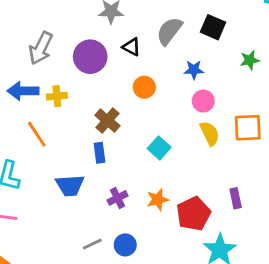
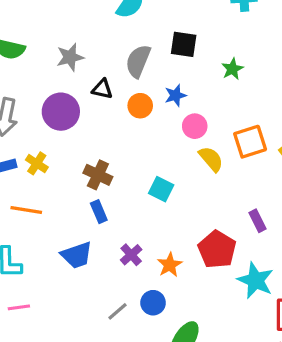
orange circle: (144, 87) -> (140, 106), moved
yellow cross: (57, 96) -> (37, 163), turned -36
orange line: (37, 134) -> (26, 210), turned -32
orange star: (158, 200) -> (170, 265), moved

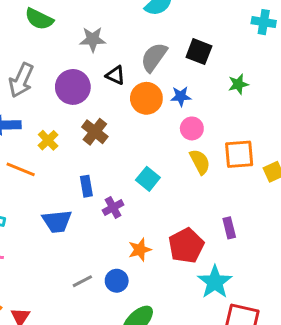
orange circle: (140, 106) -> (146, 98), size x1.4
yellow cross: (37, 163) -> (48, 140), moved
brown cross: (98, 175) -> (95, 132), moved
purple cross: (131, 255) -> (113, 208), moved

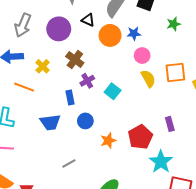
purple cross: (113, 208) -> (87, 81), moved
blue circle: (117, 281) -> (85, 121), moved

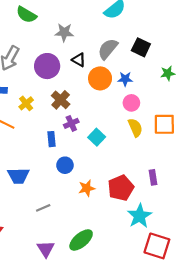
blue trapezoid: (50, 122) -> (18, 176), moved

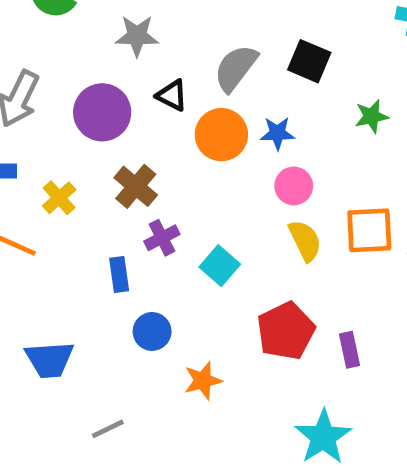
red pentagon: (121, 188) -> (286, 331), moved

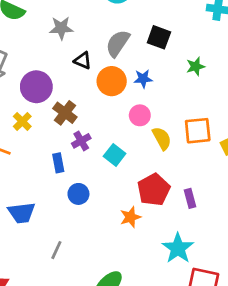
purple circle: (102, 112) -> (36, 87), moved
pink circle: (294, 186) -> (140, 115), moved
orange star: (203, 381) -> (130, 217), moved
gray line: (108, 429) -> (56, 250), turned -36

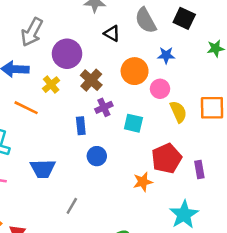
gray semicircle: (118, 43) -> (146, 20), turned -68
orange circle: (112, 81) -> (135, 71), moved
cyan square: (115, 155) -> (133, 123), turned -30

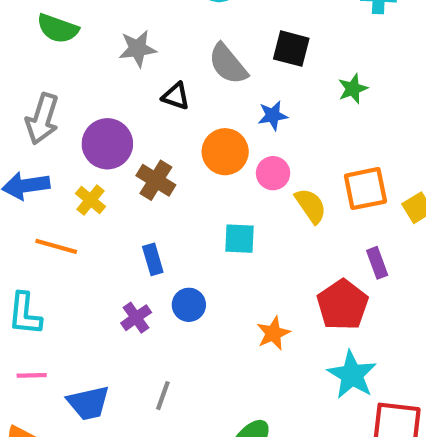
purple cross: (104, 107) -> (136, 318), moved
red pentagon: (167, 158) -> (343, 305), moved
blue trapezoid: (43, 169) -> (88, 403), moved
purple rectangle: (199, 170) -> (377, 263), moved

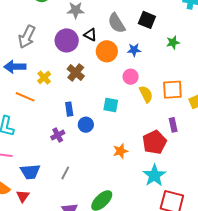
purple circle: (107, 144) -> (67, 40), moved
orange circle: (225, 152) -> (107, 51), moved
blue circle: (189, 305) -> (86, 125), moved

